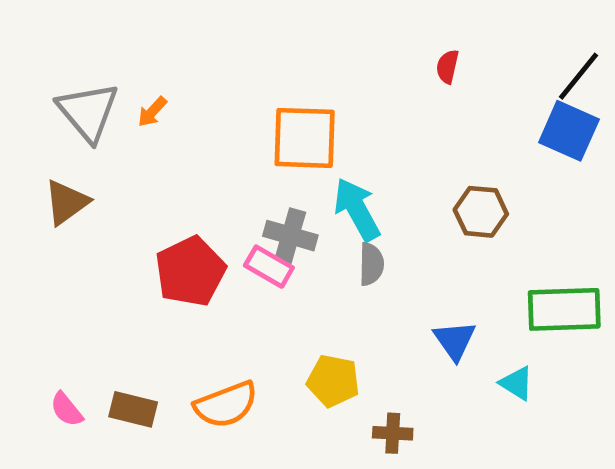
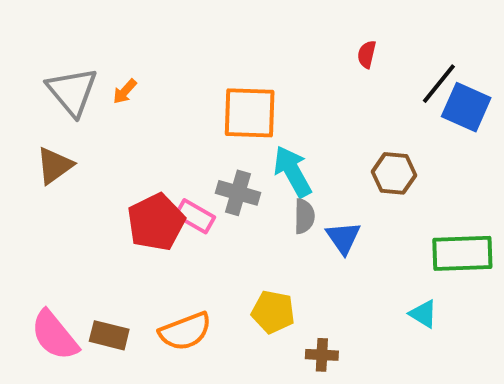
black line: (578, 76) -> (439, 84), moved
pink rectangle: (269, 267) -> (195, 216), moved
blue triangle: (455, 340) -> (343, 238), moved
pink semicircle: (67, 409) -> (55, 335), size x1.8

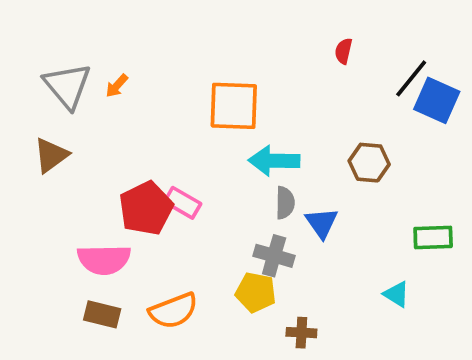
cyan arrow: (293, 171) -> (274, 161), turned -60
gray cross: (238, 193) -> (274, 256), moved
green rectangle: (462, 253) -> (433, 238), size x0.7
pink semicircle: (55, 335) -> (104, 259), moved, turned -52

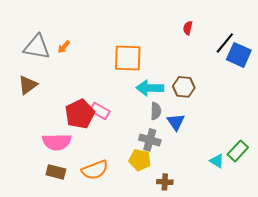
gray triangle: (67, 86) -> (37, 47), turned -40
brown hexagon: (369, 163) -> (184, 87), moved
green rectangle: (433, 238) -> (238, 151), moved, turned -45

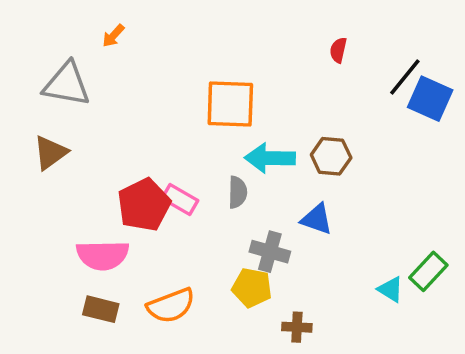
orange arrow: (64, 47) -> (113, 36), moved
gray semicircle: (156, 111) -> (238, 192), moved
blue triangle: (176, 122) -> (317, 219), turned -36

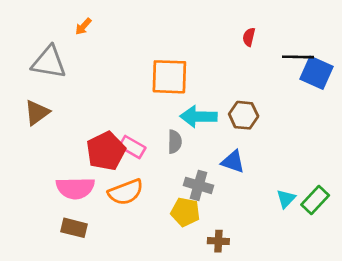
black line: (405, 77) -> (298, 57), turned 52
cyan triangle: (390, 289) -> (286, 199), moved, turned 42
orange semicircle: (171, 306) -> (126, 192), moved

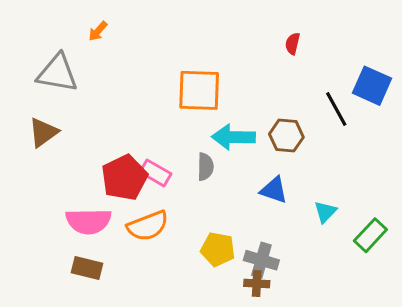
black line: (298, 57) -> (336, 109), moved, turned 60
gray cross: (199, 185) -> (261, 260), moved
cyan triangle: (286, 199) -> (325, 212), moved

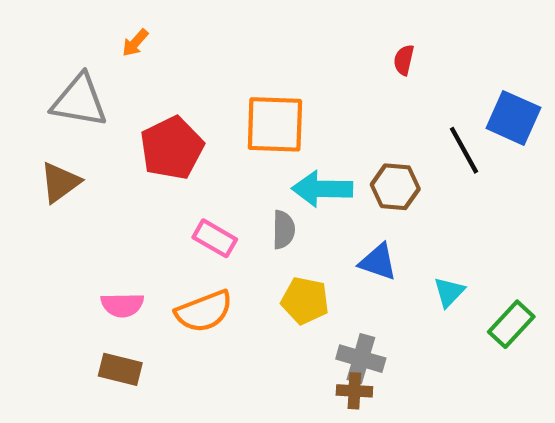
red pentagon: (124, 178) -> (172, 148), moved
pink semicircle: (89, 221) -> (122, 305), size x0.7
yellow pentagon: (218, 249) -> (305, 301), moved

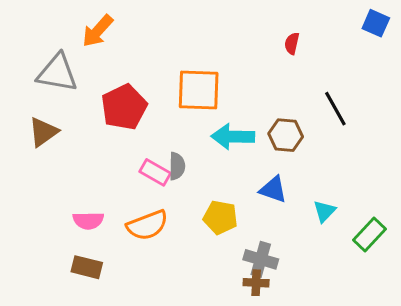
orange arrow: (135, 43) -> (98, 31), size x1.6
blue square: (513, 118) -> (376, 23), moved, size x0.7
gray semicircle: (283, 230) -> (177, 166), moved

